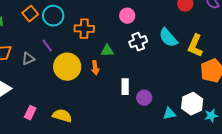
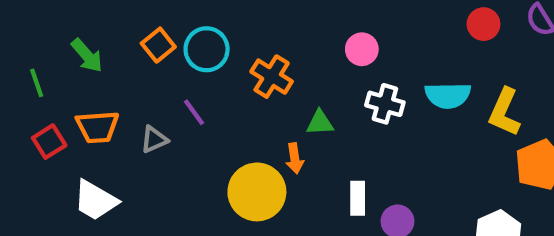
orange cross: (84, 29) -> (272, 77), turned 30
cyan semicircle: (168, 38) -> (448, 95), turned -50
white cross: (138, 42) -> (385, 104), turned 36
yellow circle: (67, 67) -> (257, 192), moved

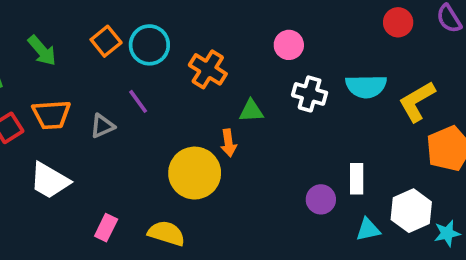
yellow L-shape: (504, 112) -> (417, 101), turned 36
white rectangle: (358, 198) -> (357, 179), moved

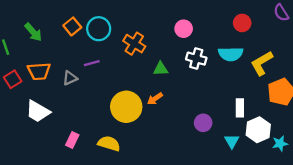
red circle: (398, 22) -> (242, 23), moved
purple line: (138, 101) -> (92, 63), turned -70
orange arrow: (229, 143) -> (155, 99), moved, turned 63
white rectangle: (357, 179) -> (240, 108), moved
cyan triangle: (368, 230) -> (232, 141), turned -49

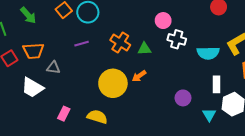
pink circle: (184, 29) -> (163, 21), moved
orange cross: (134, 44) -> (120, 43), moved
cyan semicircle: (231, 54) -> (208, 53), moved
gray triangle: (70, 78) -> (53, 68), moved, turned 32

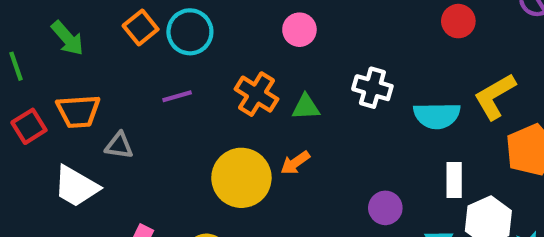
pink circle: (163, 21) -> (299, 30), moved

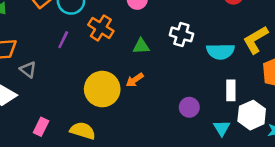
orange cross: (256, 94) -> (101, 28), moved
purple line: (177, 96) -> (63, 40), turned -48
gray triangle: (119, 146) -> (28, 70), turned 30

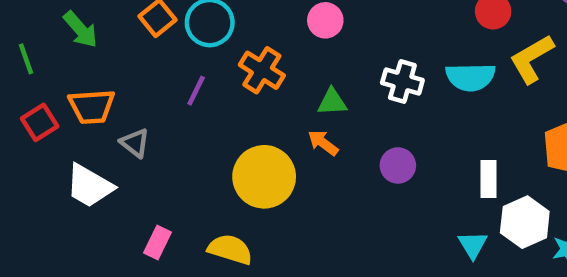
yellow L-shape: (256, 40) -> (532, 59), moved
cyan semicircle: (220, 51) -> (470, 77), moved
orange arrow: (135, 80) -> (323, 143), moved, turned 72
purple circle: (189, 107) -> (398, 165), moved

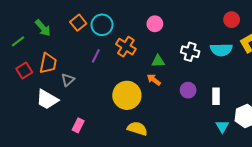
green line: (26, 59) -> (18, 41), turned 72
orange trapezoid: (92, 107) -> (48, 63), turned -75
gray triangle: (135, 143) -> (68, 80), turned 40
white rectangle: (489, 179) -> (216, 96), moved
yellow semicircle: (230, 249) -> (137, 128), moved

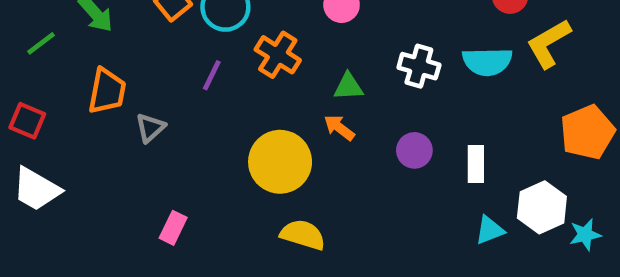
red square: (24, 70) -> (27, 121), moved, turned -35
white trapezoid: (47, 99) -> (36, 189), moved
cyan triangle: (222, 126) -> (490, 230), turned 40

